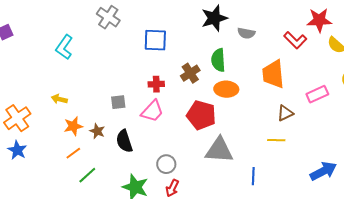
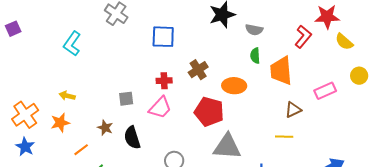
red L-shape: (295, 40) -> (303, 37), turned -95
green semicircle: (218, 60) -> (255, 56), moved, size x0.7
orange star: (73, 126) -> (60, 123), moved

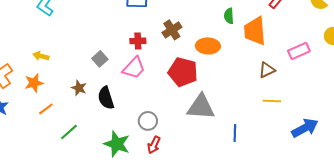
gray square: (126, 99) -> (100, 59), turned -35
yellow line: (284, 137) -> (272, 101), moved
orange line: (81, 150) -> (46, 109), moved

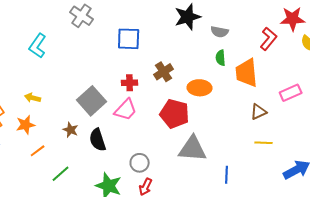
gray square: (100, 59) -> (92, 101), size x1.8

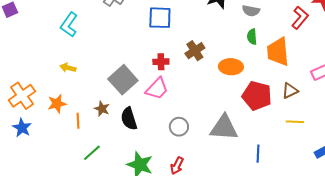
yellow arrow: (33, 98) -> (68, 68), moved
red pentagon: (175, 114) -> (257, 96), moved
orange line: (38, 151) -> (78, 121), moved, turned -56
gray circle: (140, 163) -> (179, 127), moved

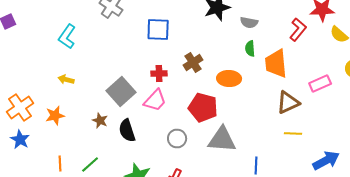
brown triangle: (290, 91) -> (288, 102), size x1.4
red pentagon: (257, 96) -> (203, 108), moved
orange line: (78, 121) -> (60, 164), moved

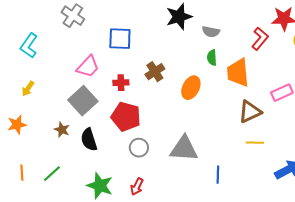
orange ellipse: (229, 78) -> (191, 88), turned -65
yellow arrow: (66, 80) -> (28, 89), turned -70
pink trapezoid: (155, 100) -> (88, 67), moved
red pentagon: (203, 108) -> (126, 117), moved

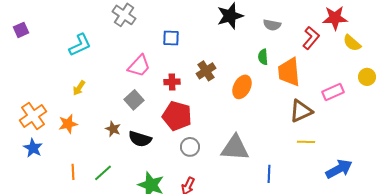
gray semicircle: (211, 32) -> (272, 25), moved
blue square: (120, 39) -> (171, 38), size x0.7
cyan L-shape: (29, 46) -> (80, 45), turned -150
gray square: (83, 101) -> (134, 100), size x0.7
black semicircle: (89, 140) -> (140, 139), turned -55

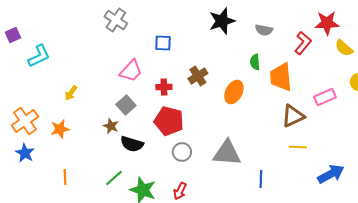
cyan L-shape: (80, 45) -> (39, 56), moved
brown star: (113, 129) -> (111, 126), moved
green line: (103, 173) -> (114, 178), moved

